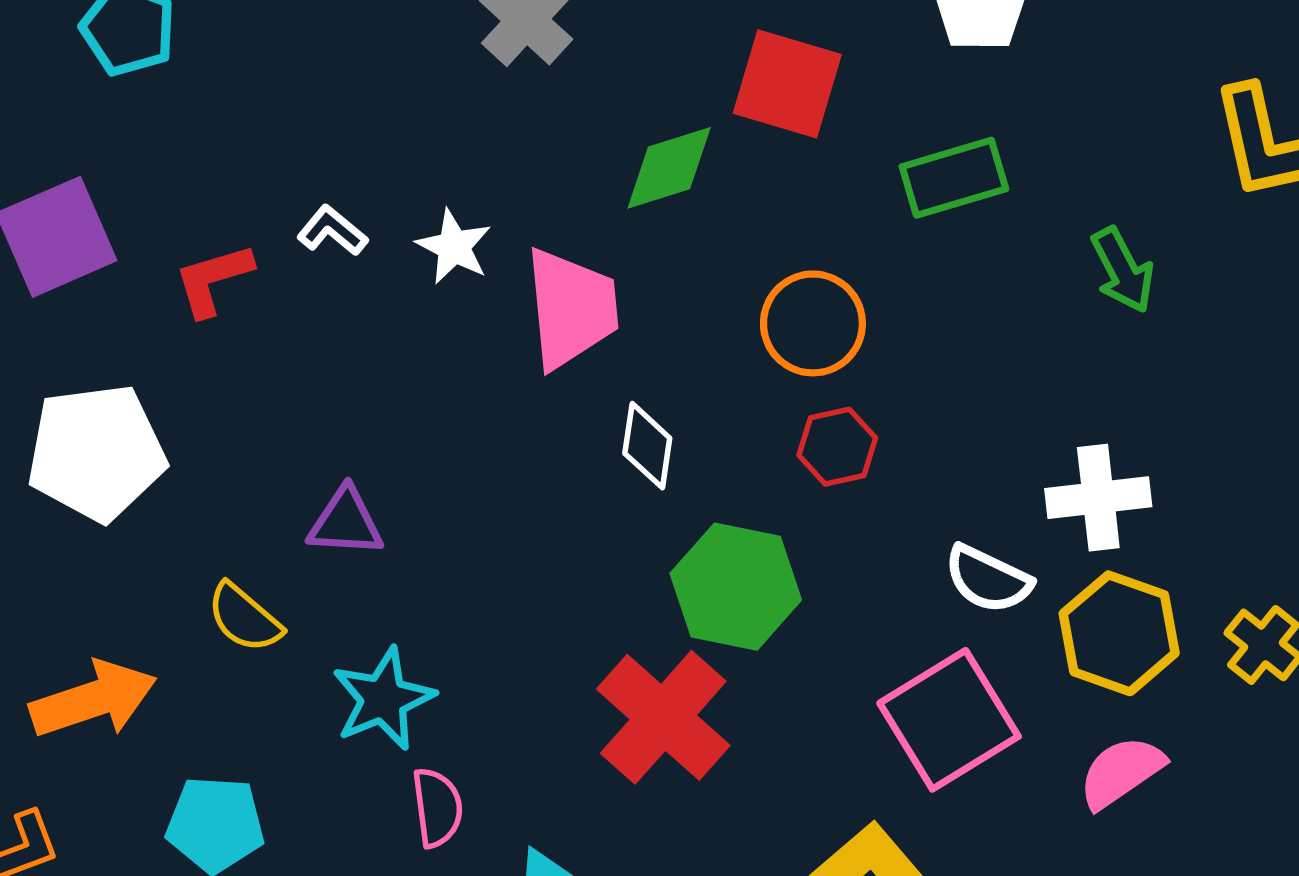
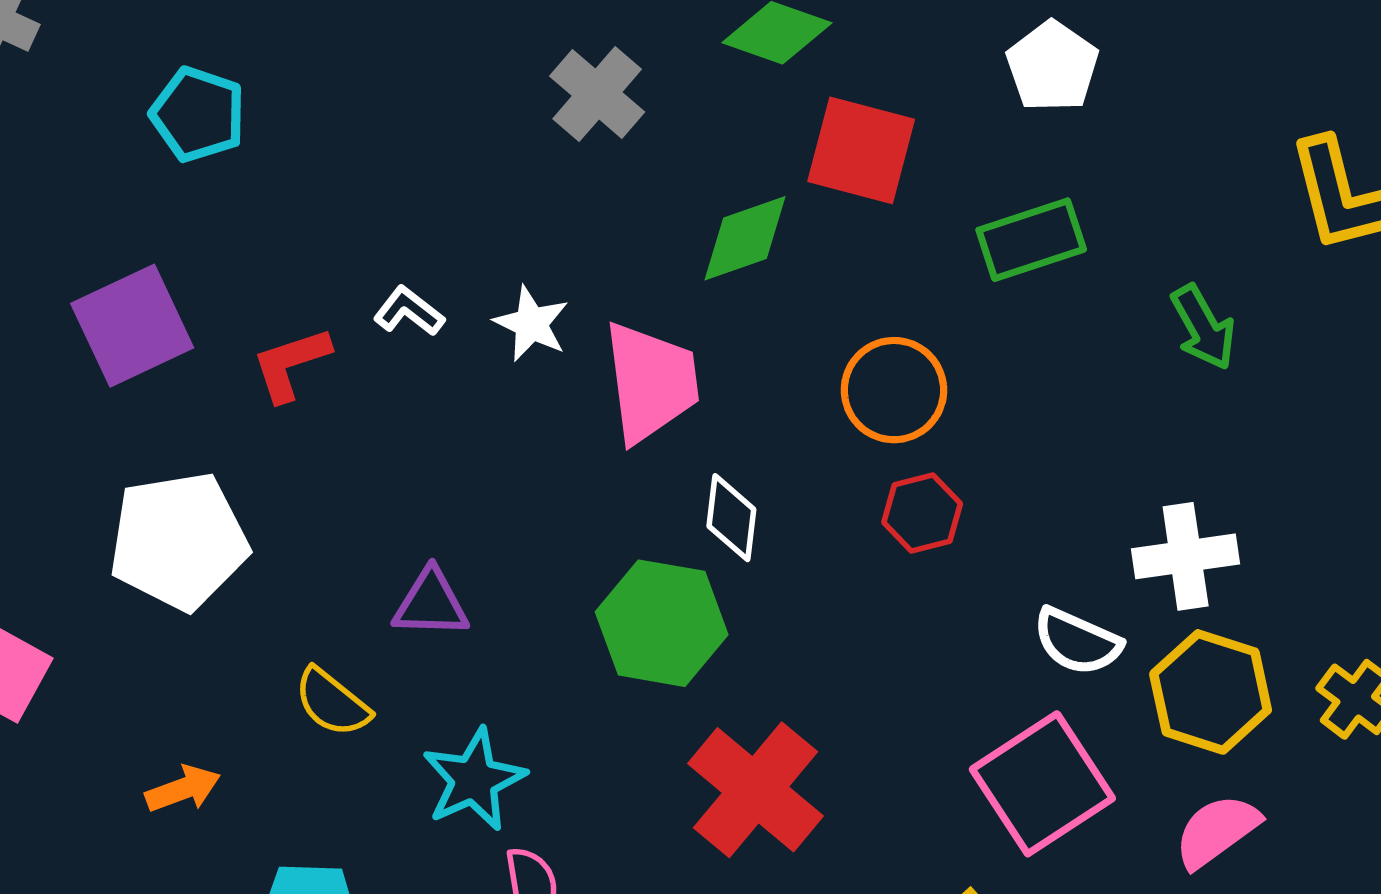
green hexagon: (736, 587) -> (662, 623), moved
orange arrow: (93, 699) -> (183, 789), size x0.6

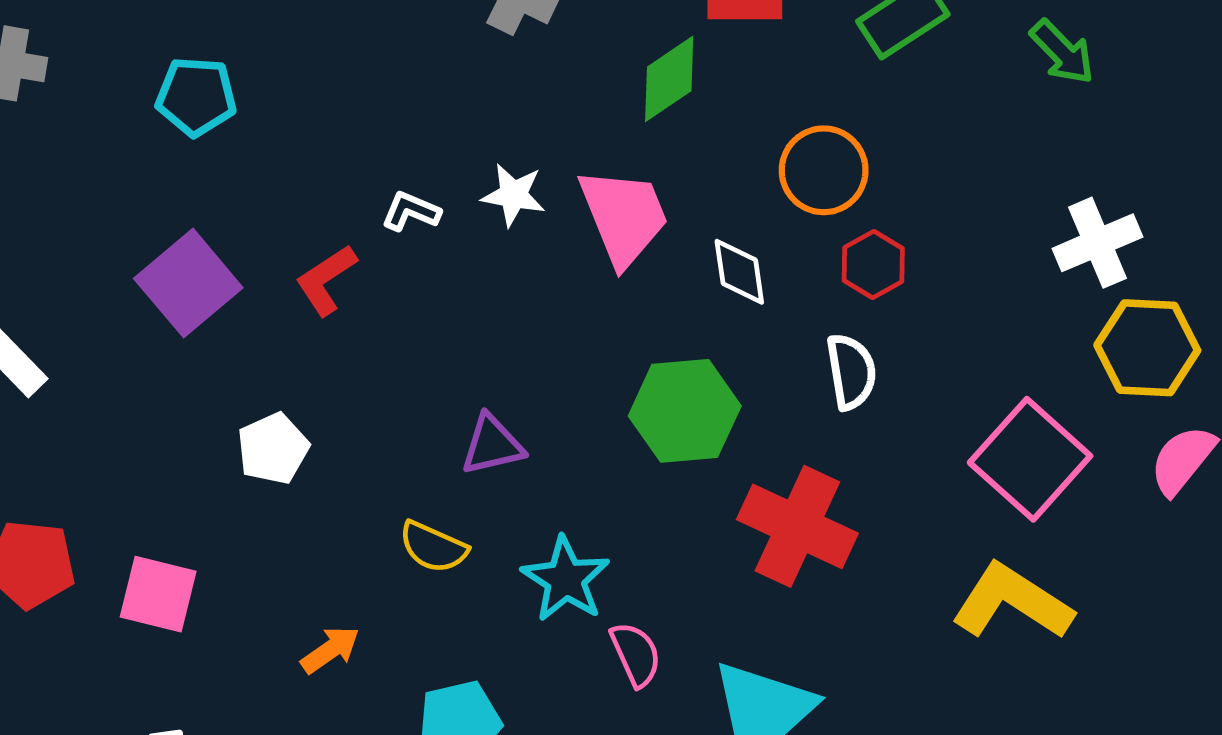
white diamond: (731, 518) -> (739, 272), moved
white pentagon: (179, 541) -> (273, 449), size x0.6
white semicircle: (1077, 641) -> (851, 372), moved, turned -108

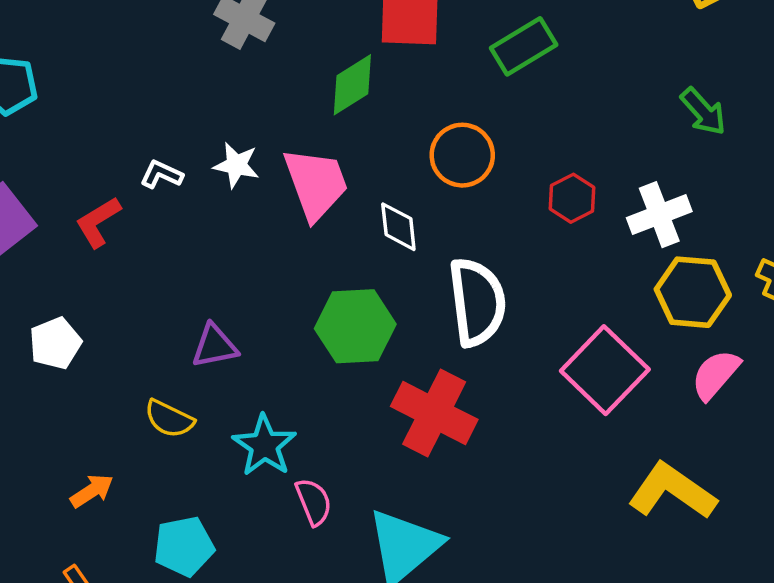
green arrow: (1062, 52) -> (703, 111), moved
red hexagon: (873, 264) -> (572, 198), moved
white semicircle: (851, 372) -> (477, 302), size x1.6
yellow L-shape: (1012, 602) -> (672, 491), moved

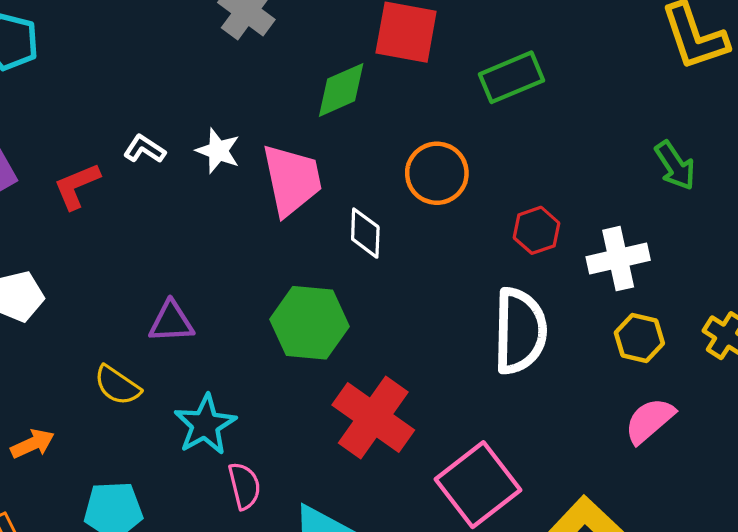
yellow hexagon: (693, 292) -> (639, 338), size x0.7
white semicircle: (477, 302) -> (520, 331), moved
pink square: (605, 370) -> (478, 485), moved

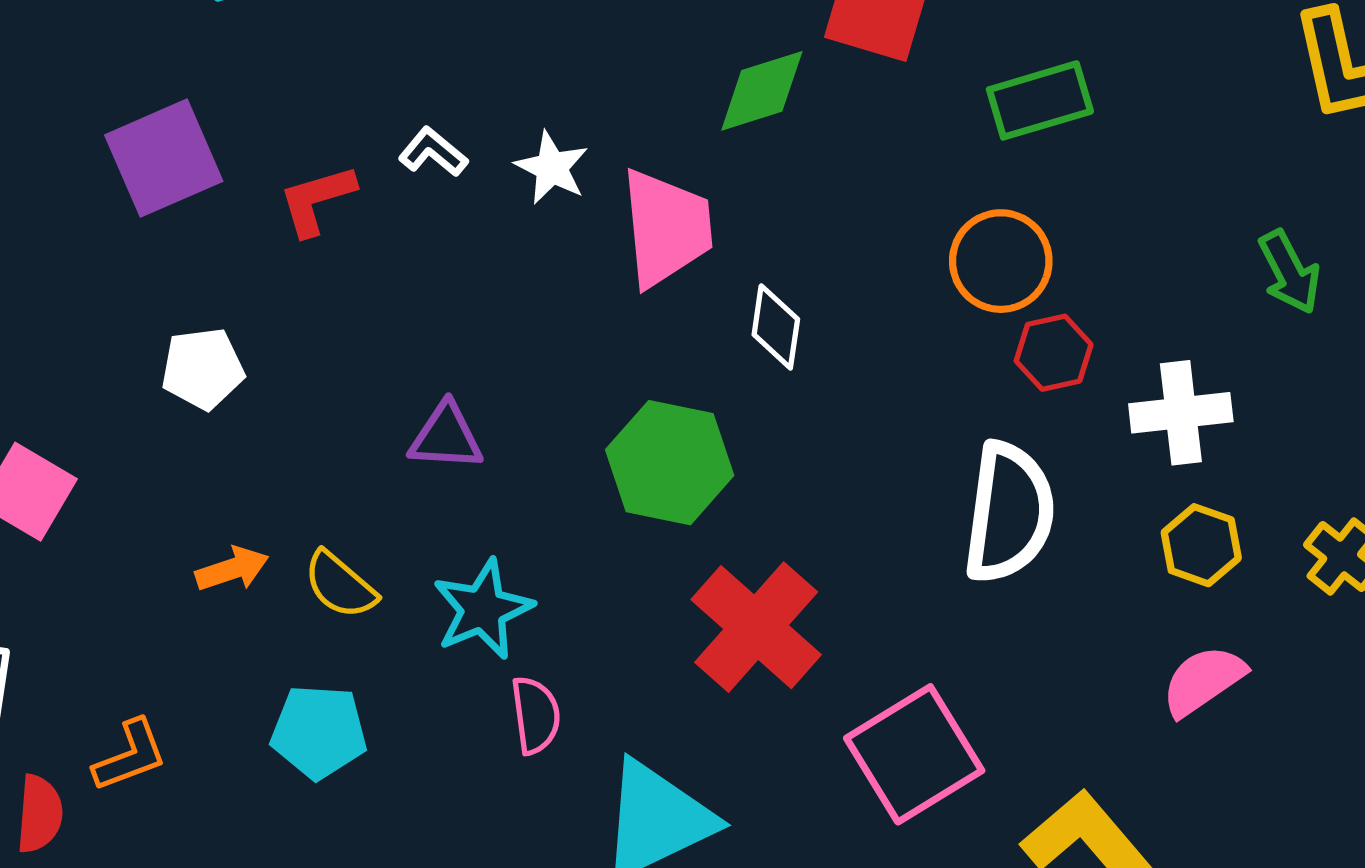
orange circle: (437, 173) -> (1001, 261), moved
yellow semicircle: (117, 385) -> (340, 585), moved
orange arrow: (33, 444) -> (232, 569), moved

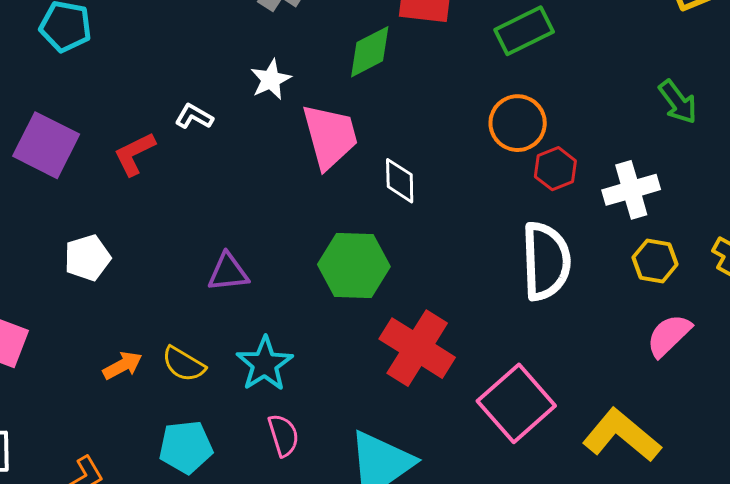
purple square: (164, 158) -> (46, 145), turned -30
white star: (552, 168) -> (271, 80), moved, turned 30
pink semicircle: (535, 715) -> (283, 435), moved

